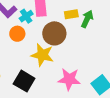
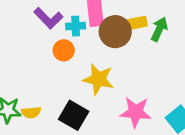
cyan cross: (26, 16) -> (76, 26), turned 32
brown circle: (54, 33) -> (115, 32), moved

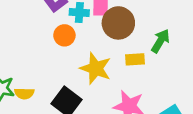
yellow rectangle: (138, 23) -> (135, 59), moved
green arrow: (159, 29) -> (160, 41), moved

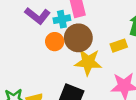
brown circle: (118, 23) -> (78, 38), moved

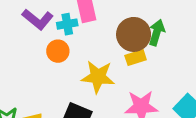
brown circle: (78, 38) -> (134, 34), moved

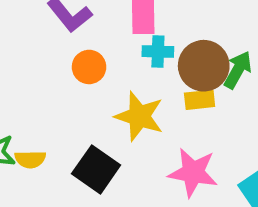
cyan cross: (67, 24) -> (158, 52), moved

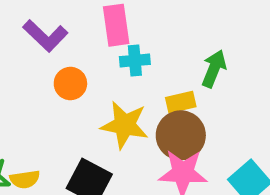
brown circle: (204, 66) -> (181, 135), moved

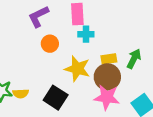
purple L-shape: (45, 36) -> (39, 17), turned 105
green arrow: (214, 69) -> (134, 59), moved

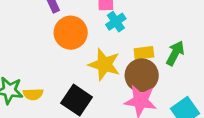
cyan cross: (86, 34) -> (116, 22), turned -35
orange circle: (50, 44) -> (71, 33), size x1.5

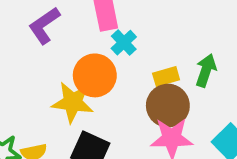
orange circle: (71, 33) -> (95, 75), moved
yellow star: (104, 65) -> (73, 102), moved

